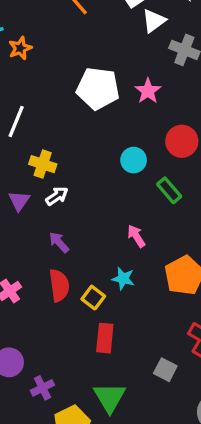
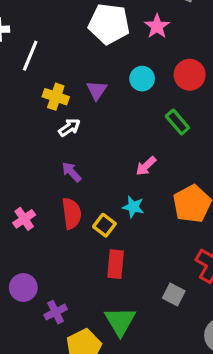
cyan circle: (134, 160) -> (142, 79), moved
purple triangle: (19, 201) -> (97, 90), moved
pink arrow: (136, 236) -> (146, 166), turned -100

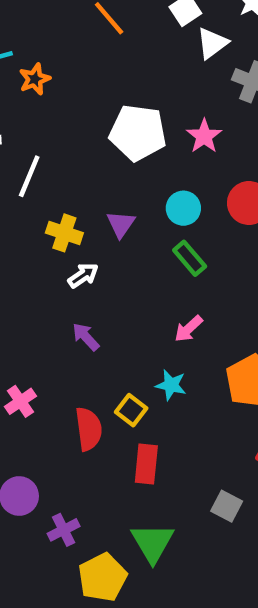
green rectangle: (177, 122) -> (190, 258), moved
red semicircle: (72, 213) -> (89, 429), moved

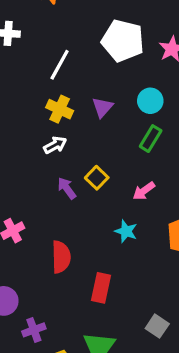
white line: (29, 176) -> (60, 65), moved
green rectangle: (190, 258) -> (151, 139), turned 65
white arrow: (83, 275) -> (55, 145), moved
yellow square: (131, 410) -> (97, 178), moved

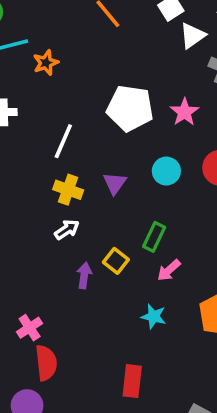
green rectangle: (151, 139) -> (154, 237), moved
purple arrow: (67, 188) -> (84, 275), turned 50
red semicircle: (61, 257) -> (46, 363), moved

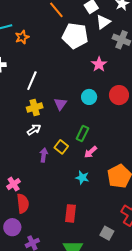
white pentagon: (130, 108) -> (75, 36), moved
yellow cross: (68, 190) -> (35, 108), turned -35

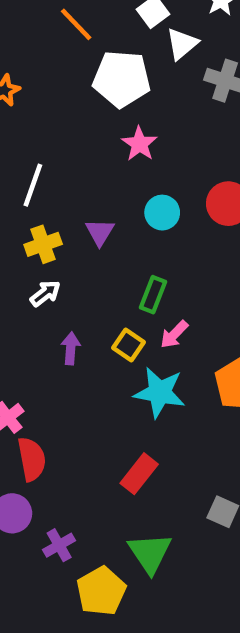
pink star: (99, 64) -> (139, 144), moved
yellow square: (61, 147) -> (128, 345), moved
cyan star: (82, 178) -> (160, 392), size x1.6
red rectangle: (71, 213) -> (139, 474), turned 36

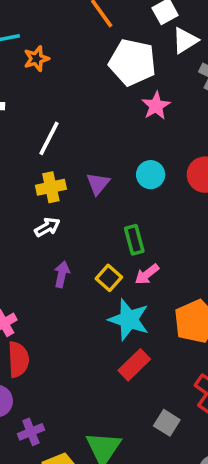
pink star: (139, 144) -> (156, 106), moved
green rectangle: (153, 295) -> (134, 240), turned -44
red rectangle: (139, 474) -> (134, 365), moved

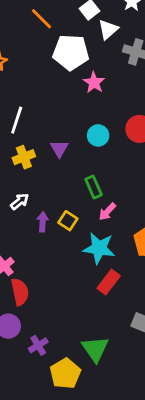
white arrow: (47, 227) -> (20, 202), moved
yellow square: (109, 278) -> (68, 221), moved

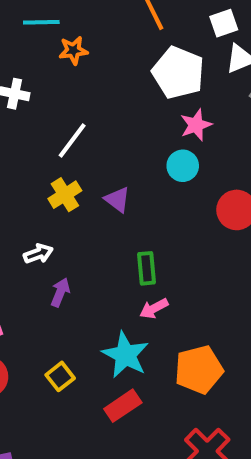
cyan circle: (98, 135) -> (183, 166), moved
purple triangle: (59, 149) -> (117, 200), turned -42
yellow cross: (24, 157) -> (65, 195), turned -30
yellow square: (68, 221) -> (60, 376), moved

